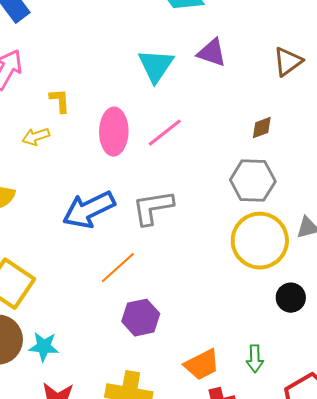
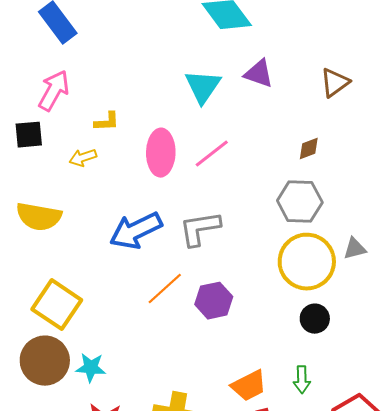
yellow L-shape: (60, 101) -> (107, 122), turned 92
black circle: (291, 298) -> (315, 319), moved
purple hexagon: (141, 318) -> (214, 301), moved

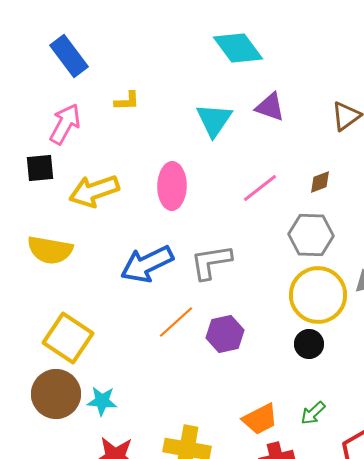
yellow L-shape: (107, 122) -> (127, 101), moved
pink line: (212, 154) -> (260, 188), moved
yellow arrow: (83, 158) -> (94, 191), size x1.8
black circle: (315, 319) -> (309, 344), moved
green arrow: (302, 380) -> (313, 413), turned 48

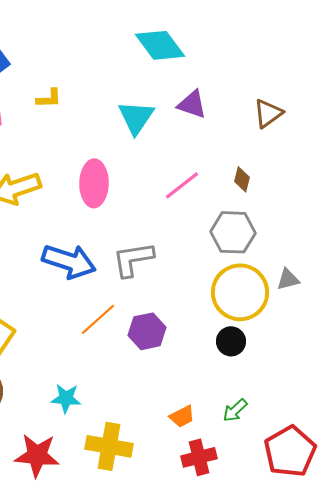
brown diamond: (320, 182) -> (242, 179), turned -55
blue arrow: (147, 264) -> (69, 261), turned -136
cyan star: (102, 401) -> (66, 398), moved
orange trapezoid: (260, 419) -> (182, 416), size x0.7

